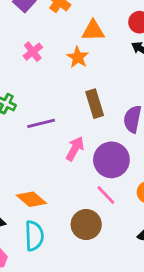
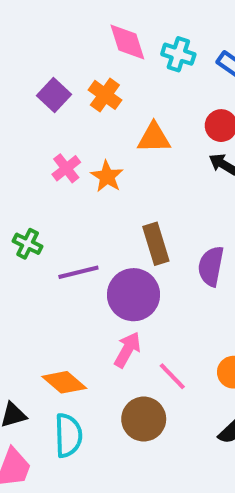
orange star: (78, 57) -> (107, 176), moved
pink arrow: (75, 149) -> (127, 350), moved
purple circle: (111, 160) -> (133, 295), moved

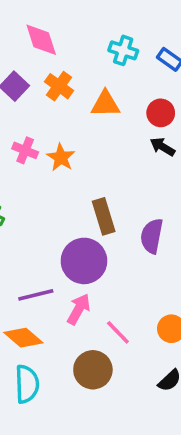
pink diamond: (127, 42) -> (41, 40), moved
orange triangle: (154, 138) -> (105, 104), moved
pink cross: (66, 168) -> (25, 150), turned -30
purple line: (78, 272) -> (36, 295), moved

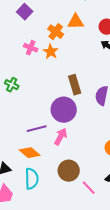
orange cross: (59, 86) -> (56, 32), moved
pink line: (118, 332) -> (89, 188), moved

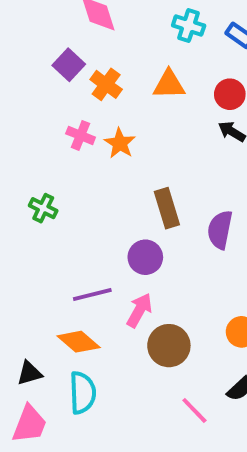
orange cross: (56, 32) -> (106, 84), moved
purple circle: (64, 110) -> (145, 257), size x0.7
brown circle: (69, 171) -> (169, 346), moved

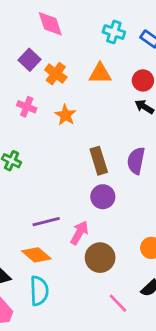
pink cross: (81, 135) -> (27, 107), moved
purple semicircle: (220, 230) -> (136, 161), moved
purple circle: (145, 257) -> (103, 197), moved

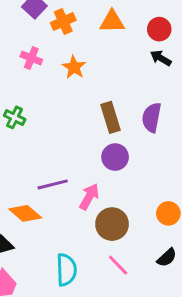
orange cross: (56, 74) -> (63, 22), turned 30
orange diamond: (36, 255) -> (25, 213), moved
cyan semicircle: (39, 291) -> (66, 270), moved
pink line: (118, 303) -> (118, 265), moved

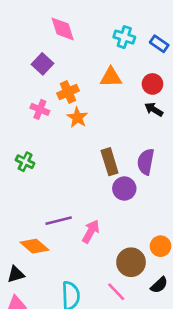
orange cross: (63, 22) -> (68, 92), moved
purple circle: (115, 157) -> (124, 189), moved
brown circle: (112, 224) -> (131, 262), moved

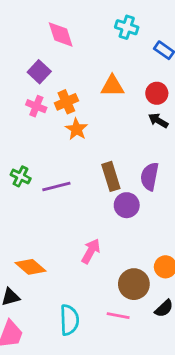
cyan cross: (124, 37) -> (127, 27), moved
pink cross: (40, 109) -> (36, 106), moved
purple line: (59, 221) -> (56, 187), moved
pink line: (116, 292) -> (118, 316), turned -35

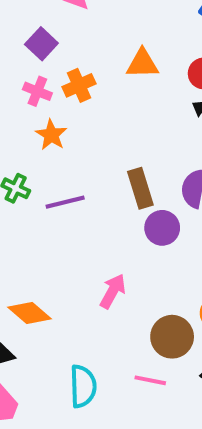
orange star: (76, 129) -> (51, 135), moved

